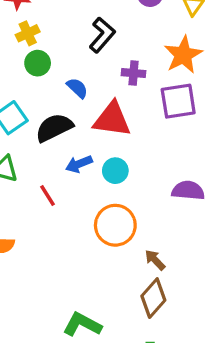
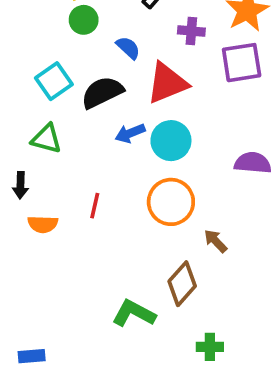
red triangle: (112, 119) -> (167, 83), turned -30
cyan circle: (115, 171) -> (171, 141), size x1.4
red line: (47, 195) -> (95, 206), moved, turned 45
brown diamond: (153, 298) -> (182, 284), moved

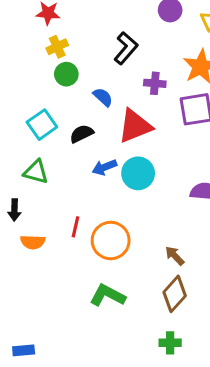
black semicircle: (102, 92) -> (82, 134), size x0.7
orange circle: (171, 202) -> (111, 241), moved
brown diamond: (182, 284) -> (175, 294), moved
green L-shape: (134, 313) -> (108, 295), moved

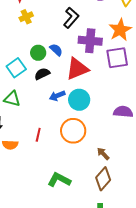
green circle: (66, 74) -> (38, 53), moved
purple cross: (155, 83) -> (90, 41), size x1.6
orange circle: (111, 241) -> (73, 131), moved

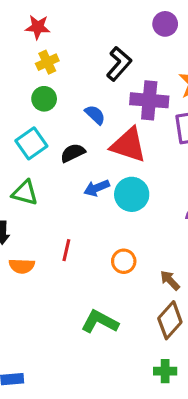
green circle: (38, 53) -> (44, 99), moved
red triangle: (77, 69) -> (129, 145), turned 40
orange circle: (73, 131) -> (124, 261), moved, size x0.6

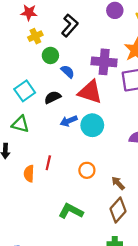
black L-shape: (119, 64) -> (70, 25), moved
green circle: (44, 99) -> (50, 55), moved
orange semicircle: (22, 266) -> (29, 174), moved, turned 91

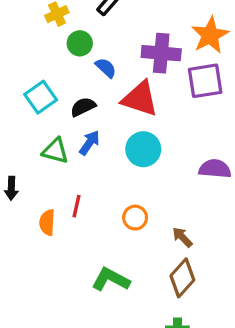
blue arrow: (69, 121) -> (90, 143), moved, turned 147
green triangle: (20, 124) -> (55, 151), moved

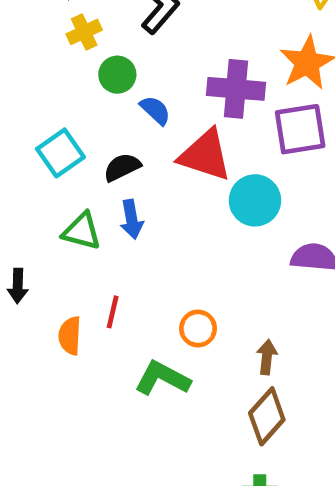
blue arrow: (90, 143) -> (132, 219), turned 135
cyan circle: (143, 149) -> (255, 200), moved
brown arrow: (182, 237) -> (267, 357), turned 50
green L-shape: (111, 279) -> (162, 378), moved

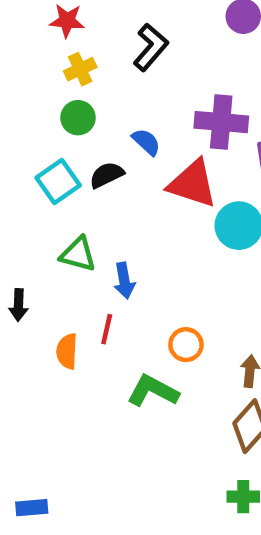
green circle: (117, 75) -> (78, 118), moved
black semicircle: (122, 167) -> (107, 175), moved
blue arrow: (132, 219) -> (124, 281), moved

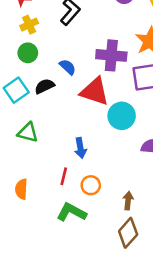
blue arrow: (124, 281) -> (80, 148), moved
red line: (107, 329) -> (64, 176), moved

